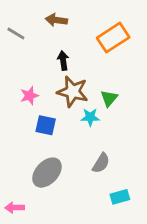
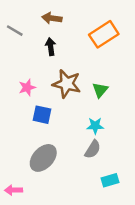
black arrow: (63, 60) -> (51, 47), moved
cyan star: (90, 117) -> (95, 126), moved

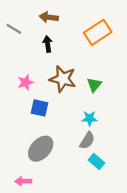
cyan rectangle: (110, 180) -> (96, 161), moved, turned 56
pink arrow: (14, 190) -> (23, 181), moved

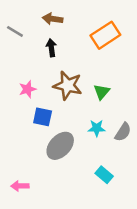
gray semicircle: (87, 141) -> (123, 132), moved
gray ellipse: (41, 149) -> (60, 146), moved
pink arrow: (23, 181) -> (20, 186), moved

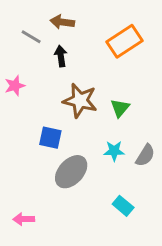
gray line: (15, 31) -> (31, 37), moved
pink star: (27, 89) -> (15, 86), moved

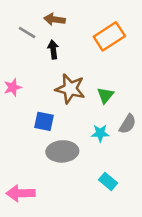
pink star: (15, 86) -> (13, 87), moved
gray semicircle: (145, 155) -> (128, 124), moved
gray ellipse: (71, 172) -> (62, 151), turned 44
pink arrow: (24, 219) -> (21, 193), size x1.5

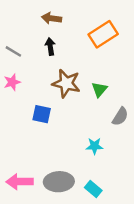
gray line: (27, 33) -> (13, 51), moved
cyan star: (100, 133) -> (94, 146), moved
gray ellipse: (62, 151) -> (59, 182), moved
cyan rectangle: (108, 181) -> (93, 189), moved

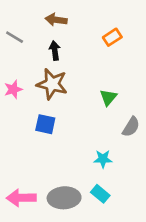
orange rectangle: (103, 34) -> (112, 37), size x0.6
gray line: (13, 51) -> (15, 37), moved
brown star: (66, 83) -> (52, 84), moved
cyan rectangle: (93, 189) -> (100, 194), moved

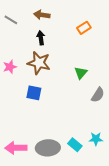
gray line: (15, 37) -> (11, 20), moved
cyan star: (103, 159) -> (96, 139), moved

